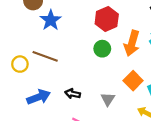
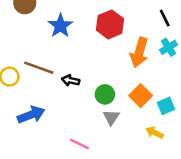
blue star: (51, 20) -> (60, 26), moved
green circle: (102, 49) -> (105, 94), moved
black arrow: (73, 94) -> (71, 80), moved

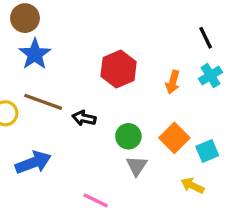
red hexagon: (110, 24) -> (119, 69), moved
blue star: (60, 26) -> (35, 54), moved
orange arrow: (139, 52) -> (173, 82), size x0.6

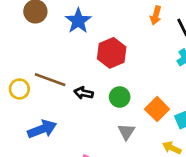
blue star: (35, 54) -> (78, 21), moved
orange arrow: (173, 82) -> (156, 15), moved
green circle: (128, 136) -> (120, 97), moved

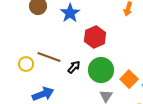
black arrow: (84, 93) -> (74, 67), turned 120
green circle: (120, 97) -> (101, 70), size x1.6

